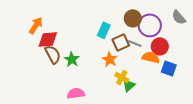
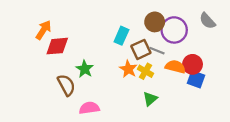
red circle: (160, 46) -> (193, 64), moved
brown semicircle: (53, 54) -> (66, 85), moved
yellow cross: (122, 77) -> (145, 71), moved

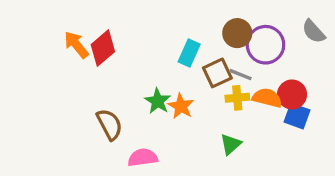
orange arrow: (43, 30) -> (76, 45), turned -72
red diamond: (57, 46) -> (103, 48), moved, turned -35
green star: (85, 69) -> (158, 101), moved
orange star: (128, 69) -> (181, 106), moved
yellow cross: (145, 71) -> (237, 98), moved, turned -35

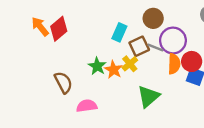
purple circle: (265, 45) -> (173, 40), moved
yellow cross: (237, 98) -> (130, 64), moved, turned -35
orange semicircle: (267, 98) -> (174, 64), turned 78
green triangle: (231, 144) -> (148, 96), size x1.5

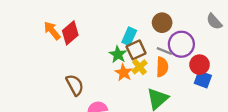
brown square: (139, 46) -> (136, 50), moved
orange semicircle: (174, 64) -> (162, 67), moved
green star: (97, 66) -> (118, 54), moved

